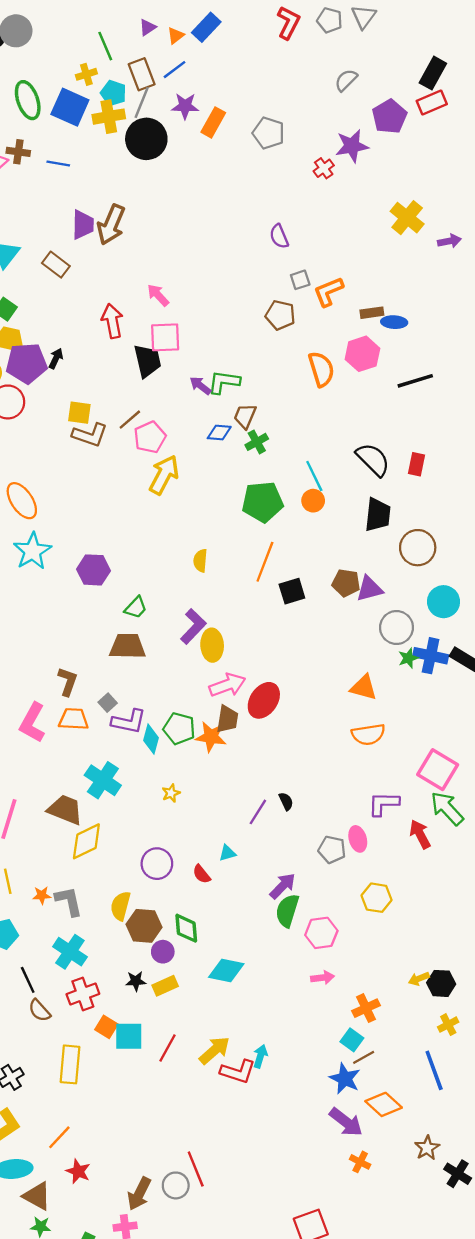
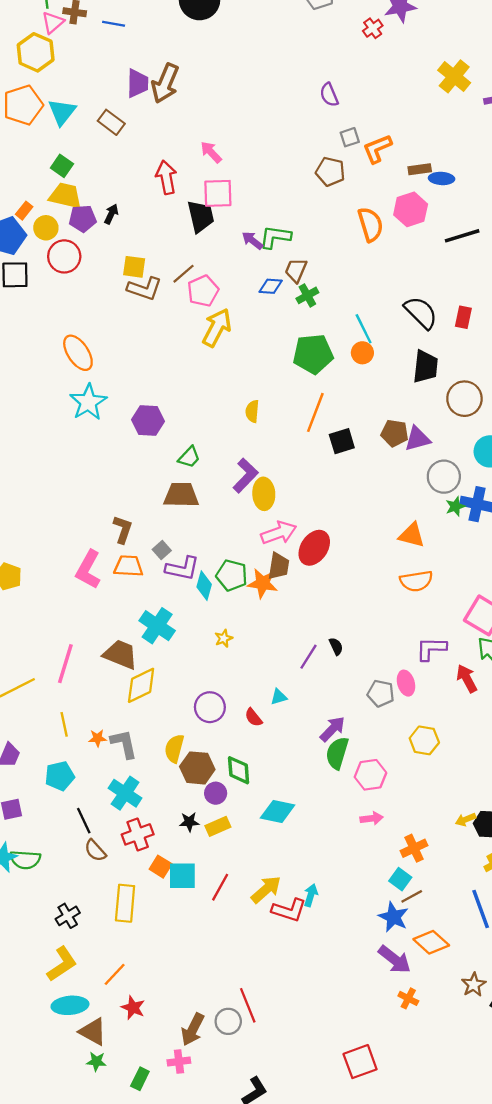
purple pentagon: (27, 363) -> (83, 219), size x0.7

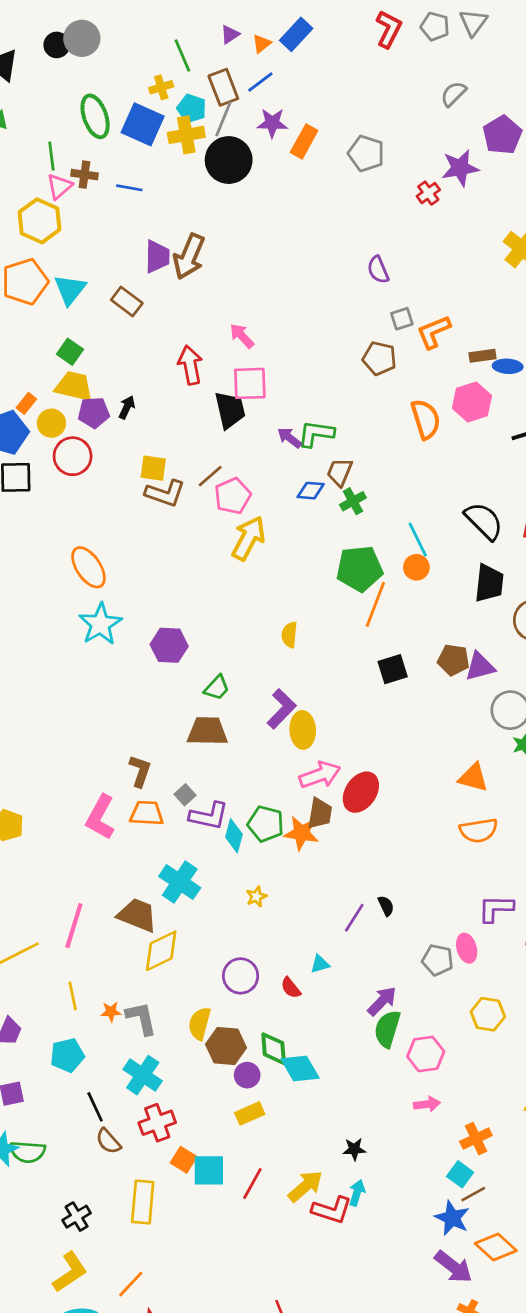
orange line: (315, 412) -> (375, 604), moved
cyan diamond: (278, 812) -> (300, 1068), moved, turned 48
black star: (189, 822) -> (354, 1149), moved

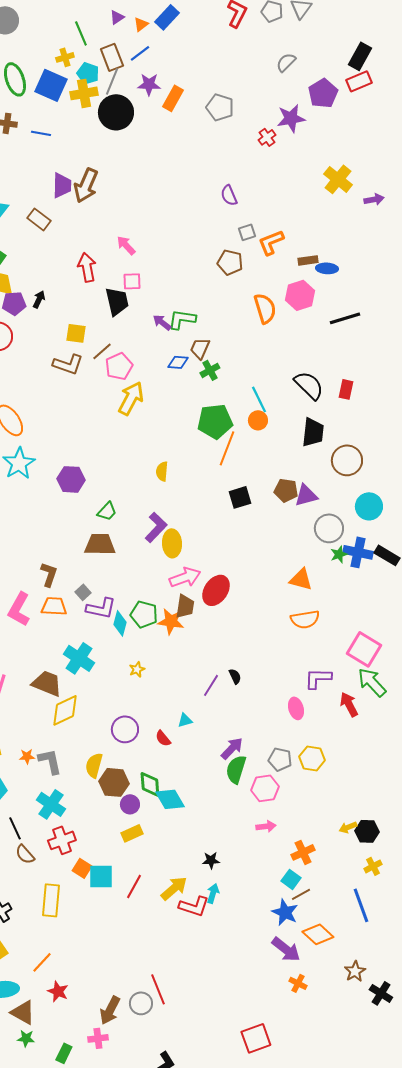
pink square: (250, 383) -> (132, 281), size x0.7
yellow square: (153, 468) -> (76, 333), moved
gray pentagon: (438, 960) -> (280, 759), moved

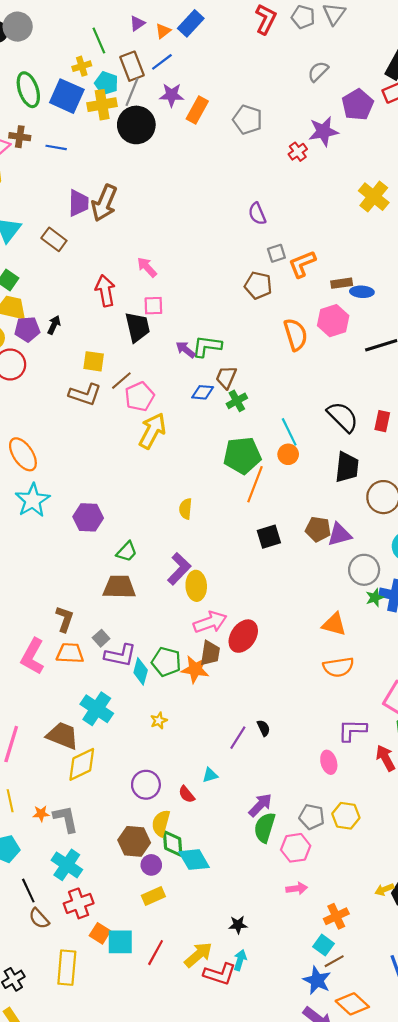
yellow semicircle: (94, 765) -> (161, 823), moved

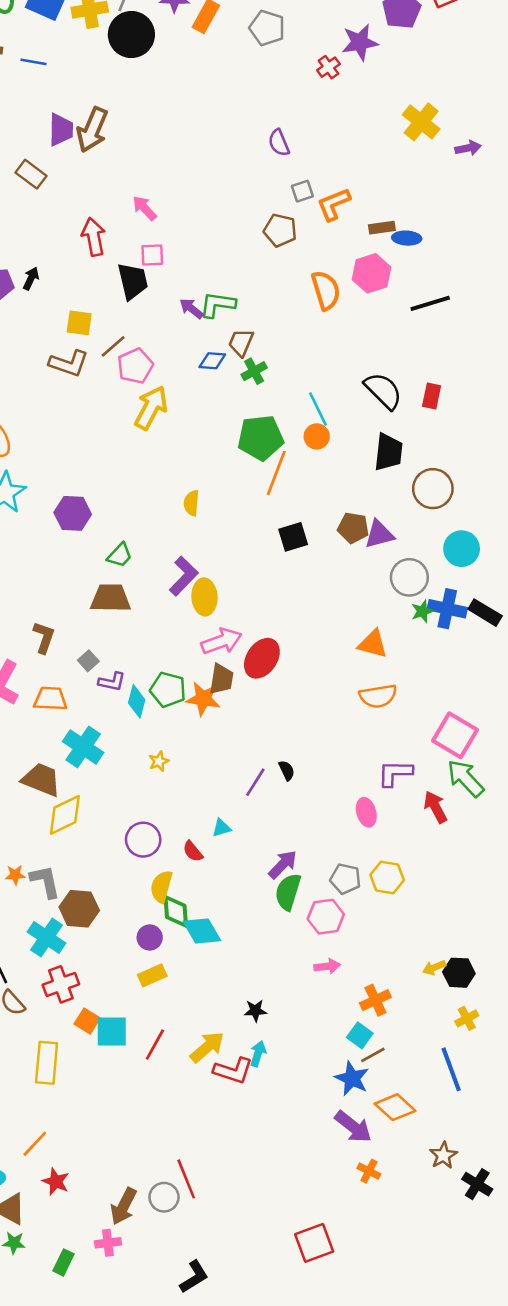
orange trapezoid: (70, 653) -> (51, 699), moved
purple L-shape: (120, 655) -> (112, 682), size x0.7
brown hexagon: (134, 841) -> (79, 909), moved

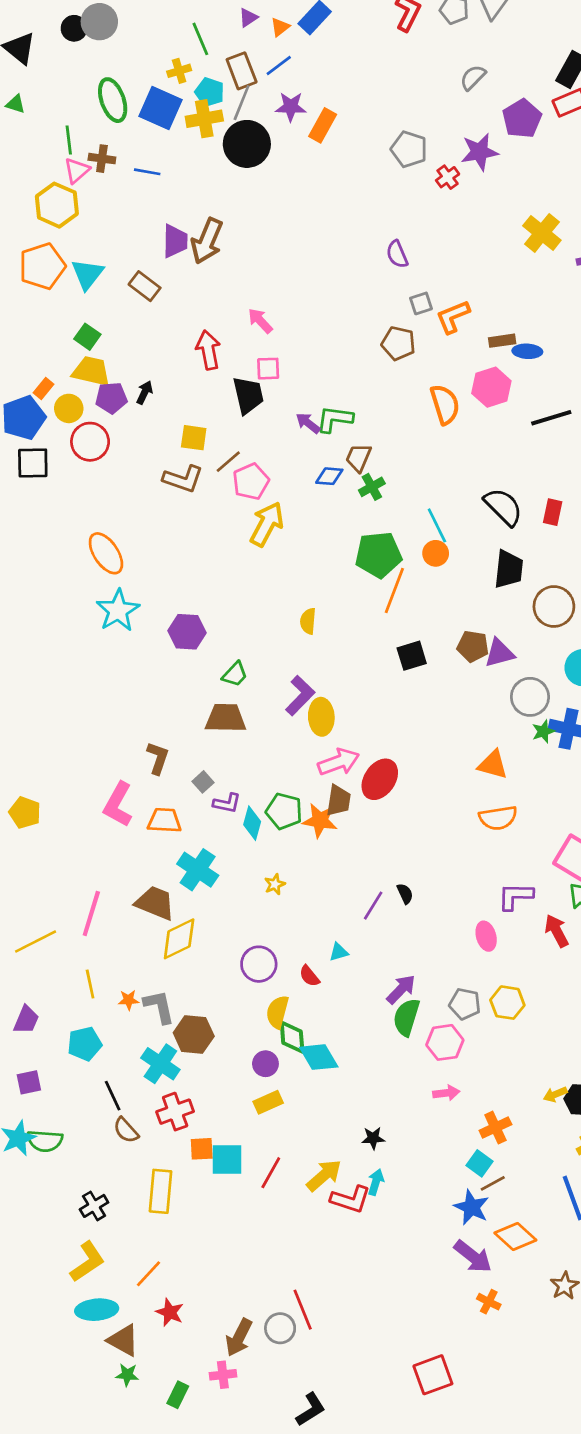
gray pentagon: (267, 28) -> (409, 149), moved
orange square: (87, 1021) -> (202, 1149), turned -35

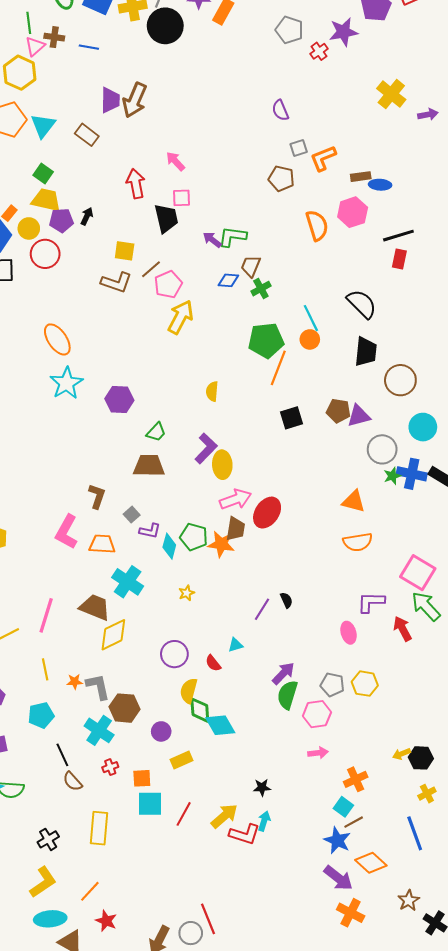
red rectangle: (553, 512) -> (399, 259), moved
purple circle: (265, 1064) -> (161, 731), moved
red cross: (175, 1112) -> (110, 767), size x0.6
orange square: (202, 1149) -> (142, 778), moved
orange cross: (489, 1302) -> (351, 913), size x1.5

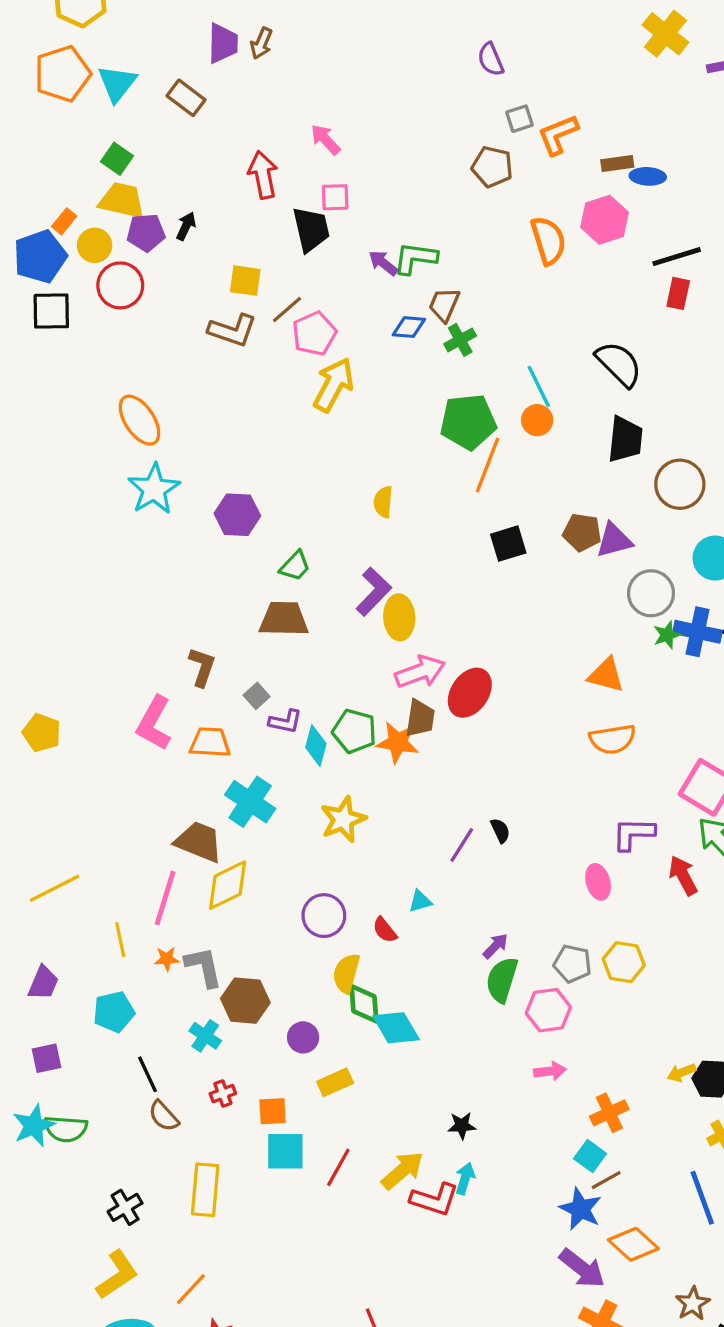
brown arrow: (135, 100) -> (261, 43), size x0.6
yellow star: (187, 593) -> (343, 819), size x1.8
pink line: (46, 615) -> (165, 898), moved
purple arrow: (283, 673) -> (495, 946), size x0.7
cyan cross: (99, 730) -> (205, 1036), size x0.7

